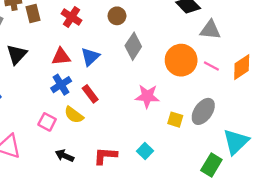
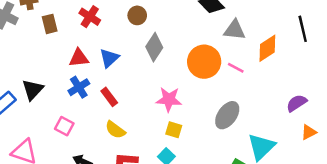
brown rectangle: (33, 14) -> (50, 24), moved
black triangle: (17, 54) -> (33, 90), moved
orange diamond: (242, 67) -> (267, 48), moved
yellow semicircle: (74, 115) -> (115, 130), moved
yellow square: (175, 120) -> (174, 130), moved

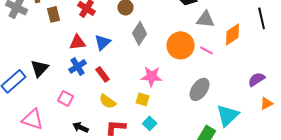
yellow square: (174, 130) -> (143, 99), moved

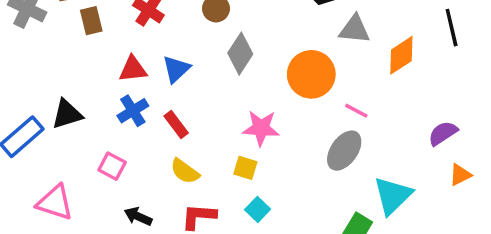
pink line: (207, 50) -> (356, 111), moved
black triangle: (40, 68) -> (67, 114), turned 30

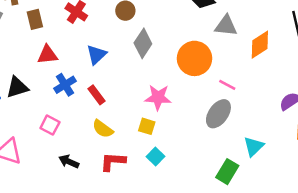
red triangle: (133, 69) -> (47, 55), moved
cyan triangle: (393, 196) -> (254, 146), size x0.7

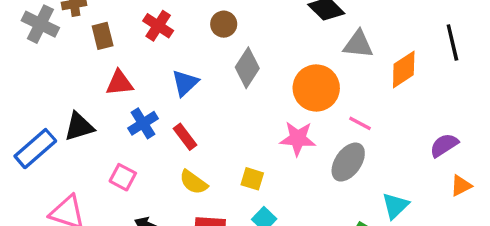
pink star: (158, 97) -> (298, 138), moved

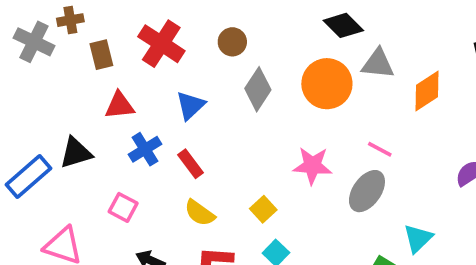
red cross: (158, 26) -> (161, 44), size x1.4
orange circle: (316, 88) -> (327, 84), moved
yellow square: (252, 179) -> (263, 209), turned 30

